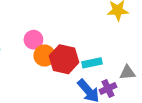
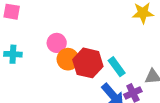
cyan rectangle: (92, 63) -> (117, 67), turned 66

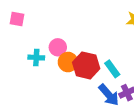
cyan cross: (13, 54) -> (36, 58), moved

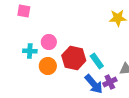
pink square: (17, 19) -> (24, 11), moved
orange circle: (68, 62) -> (48, 66), moved

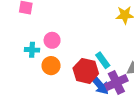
red hexagon: (74, 58) -> (86, 71), moved
purple cross: (110, 82) -> (116, 82), size x1.5

